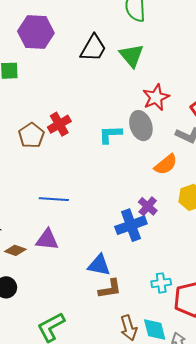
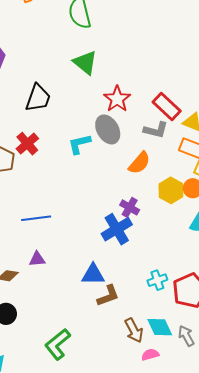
black trapezoid: (93, 48) -> (38, 98), moved
purple triangle: (47, 240) -> (37, 259), size x0.7

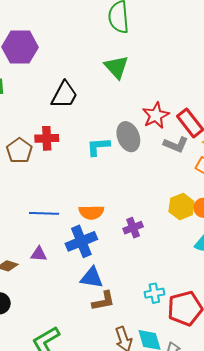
red star: (117, 99) -> (156, 115), moved
red cross: (27, 144) -> (47, 138), turned 30
orange semicircle: (139, 163) -> (91, 212), moved, turned 40
purple cross: (130, 207) -> (133, 228), moved, turned 30
blue cross: (117, 229) -> (81, 241), moved

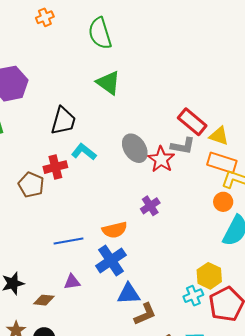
red star: (156, 115) -> (161, 159), moved
cyan L-shape: (98, 147) -> (84, 152), moved, turned 55
yellow hexagon: (181, 206) -> (209, 276), moved
purple cross: (133, 228) -> (150, 206), moved

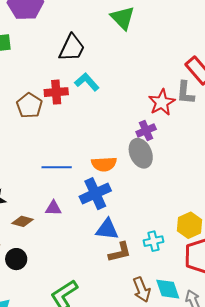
gray L-shape: (183, 146) -> (185, 93), turned 75
gray ellipse: (135, 148) -> (141, 153), moved
purple cross: (150, 206) -> (146, 131), moved
cyan cross: (193, 296) -> (154, 241), moved

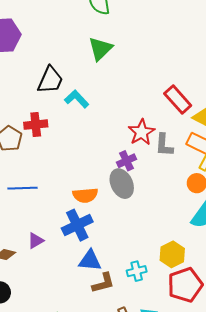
green triangle: (123, 18) -> (100, 49), turned 32
cyan L-shape: (87, 82) -> (77, 99), moved
gray L-shape: (185, 93) -> (164, 145), moved
blue line: (57, 167) -> (22, 188), moved
purple triangle: (53, 208) -> (36, 241), turned -30

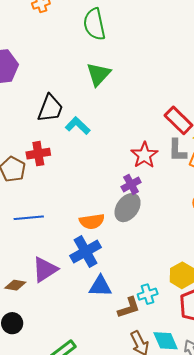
gray L-shape: (164, 145) -> (177, 150), moved
gray ellipse: (122, 184) -> (128, 208), turned 64
purple triangle: (36, 241) -> (45, 269), size x1.6
brown L-shape: (103, 283) -> (129, 308), moved

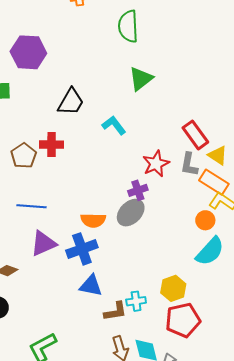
green triangle: (99, 74) -> (141, 79), moved
cyan L-shape: (78, 126) -> (114, 125), moved
purple triangle: (45, 269) -> (43, 243), moved

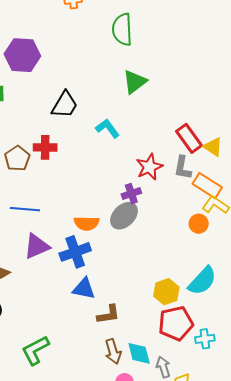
yellow triangle: (218, 155) -> (213, 147), moved
cyan semicircle: (210, 251) -> (202, 281), moved
cyan cross: (136, 301) -> (205, 339), moved

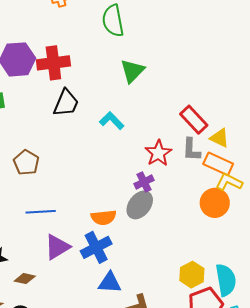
red cross: (45, 147) -> (53, 63), moved, size x1.4
yellow triangle: (213, 147) -> (220, 138), moved
orange circle: (199, 224) -> (215, 203), size x1.5
cyan semicircle: (202, 281) -> (226, 280), moved, turned -44

